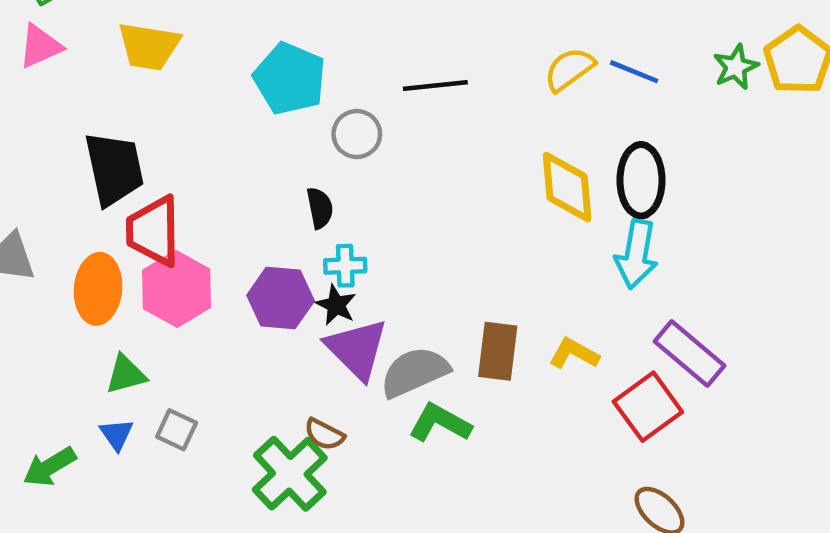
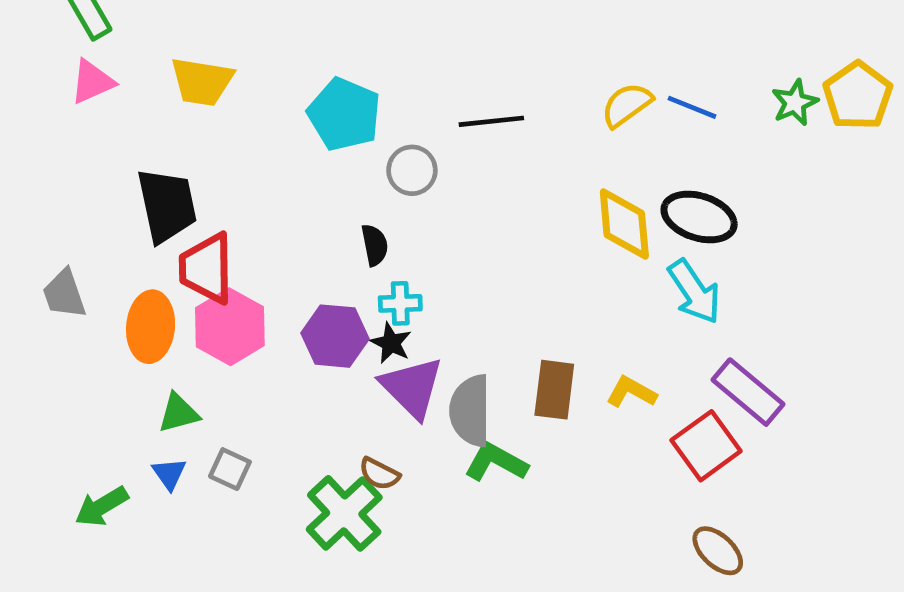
black ellipse: (641, 180) -> (699, 217), turned -72
cyan arrow: (636, 254) -> (694, 292), turned -44
gray semicircle: (415, 372) -> (470, 411), turned -66

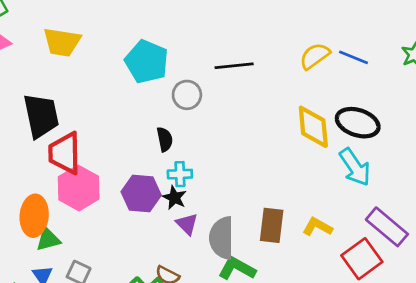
orange ellipse: (151, 327) -> (34, 216), moved
purple triangle: (412, 387) -> (187, 224), size x0.6

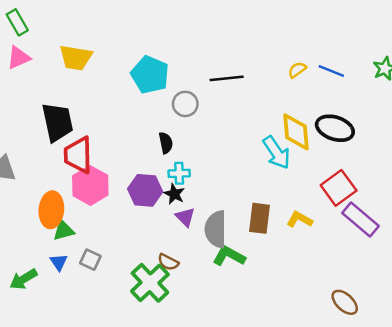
yellow semicircle: (315, 56) -> (297, 70), size x0.7
cyan arrow: (355, 167) -> (277, 153), moved
red square: (362, 259) -> (339, 188), moved

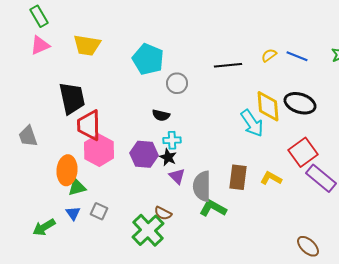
black line: (227, 78) -> (228, 65), moved
black semicircle: (166, 143) -> (161, 115), turned 114

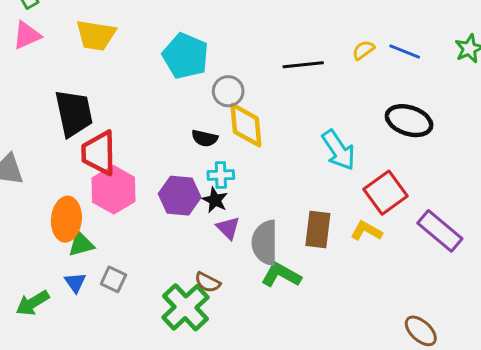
yellow diamond: (268, 106) -> (246, 125), moved
red square: (303, 152) -> (385, 193), moved

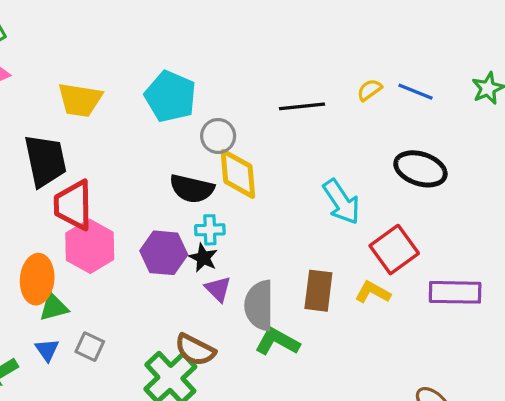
yellow trapezoid: (96, 35) -> (80, 100), moved
black semicircle: (205, 138) -> (192, 189), size x1.5
purple rectangle: (440, 231) -> (455, 292), turned -39
brown semicircle: (208, 282) -> (195, 350), size x1.4

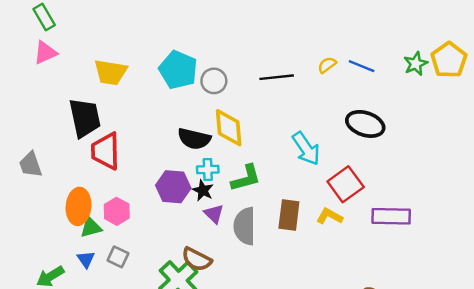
gray circle: (218, 136) -> (214, 81), moved
pink hexagon: (90, 246) -> (117, 211), moved, size x0.7
green L-shape: (277, 342) -> (246, 178), moved, turned 136

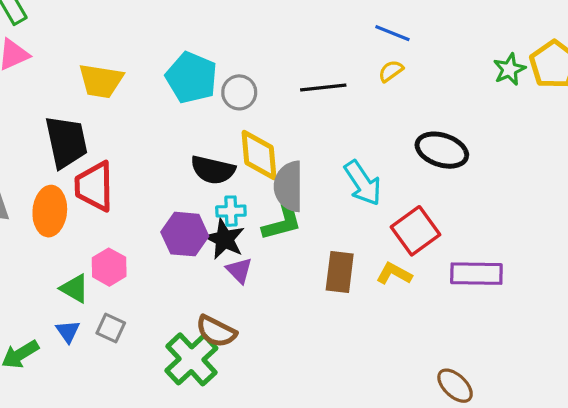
blue line: (362, 66) -> (392, 33), moved
black star: (203, 190) -> (224, 239), size x1.4
orange ellipse: (79, 206) -> (50, 211), moved
gray semicircle: (245, 226) -> (289, 186), moved
green triangle: (91, 227) -> (74, 288), turned 45

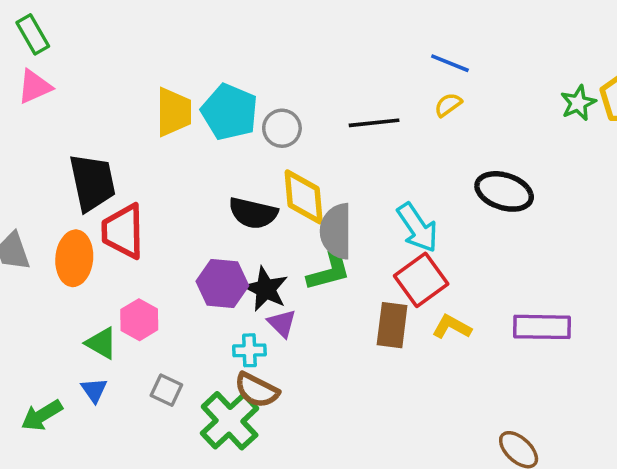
yellow trapezoid: (101, 81) -> (174, 112), moved, turned -99
cyan cross: (231, 211) -> (249, 350), moved
red square: (415, 231) -> (421, 280), moved
gray square: (111, 328) -> (166, 390), moved

